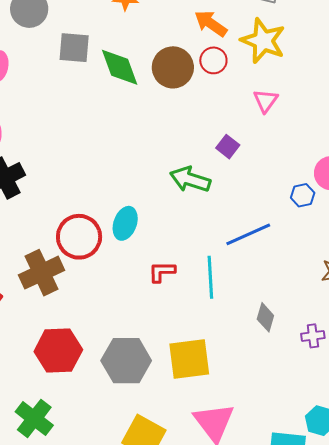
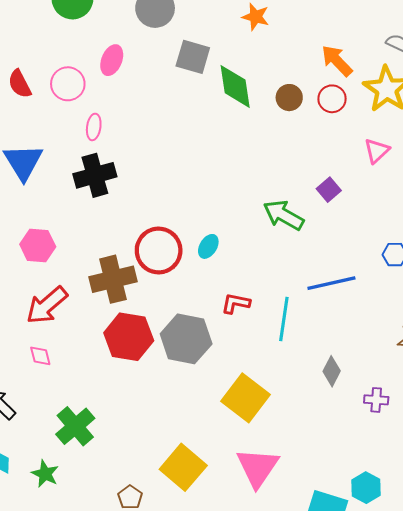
brown circle: (173, 67) -> (289, 98), size x0.6
cyan ellipse: (125, 223) -> (208, 246), size x0.7
red hexagon: (58, 351) -> (129, 337), moved
yellow square: (189, 359) -> (246, 398), turned 33
gray hexagon: (126, 361) -> (186, 339), moved

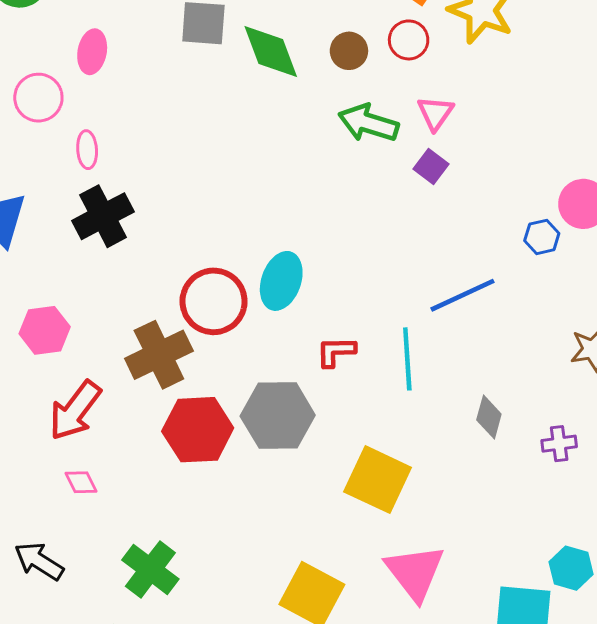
pink triangle: (377, 151) -> (435, 113), moved
green arrow: (284, 215) -> (368, 123), moved
cyan ellipse: (208, 246) -> (281, 281), size x1.6

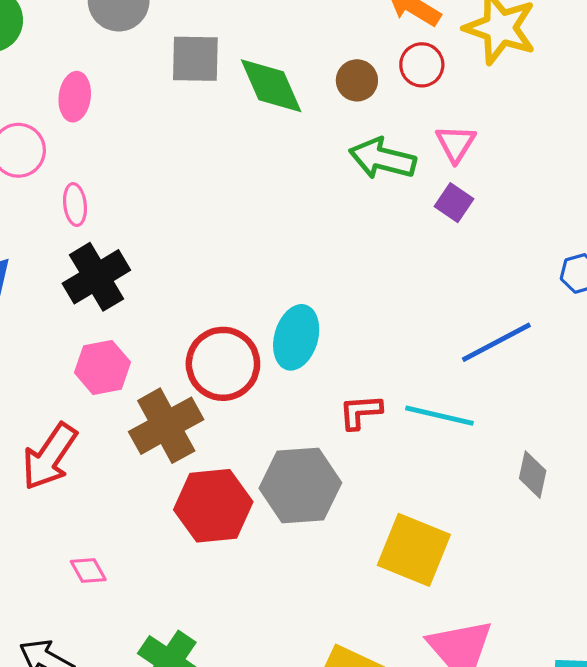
pink hexagon: (45, 330) -> (103, 367), moved
cyan line: (407, 359) -> (439, 416), turned -70
red arrow: (75, 410) -> (49, 457), moved

